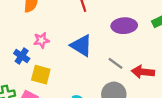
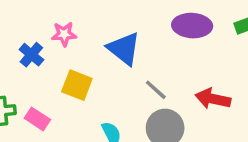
gray line: (116, 63) -> (156, 90), moved
yellow square: (41, 75) -> (77, 85), moved

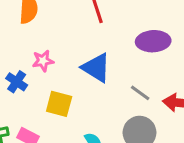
gray line: (156, 90) -> (140, 93), moved

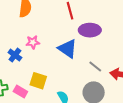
purple ellipse: (153, 41) -> (90, 30), moved
yellow square: (59, 104) -> (38, 81), moved

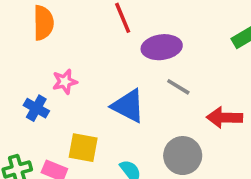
blue triangle: (67, 49) -> (128, 106), moved
gray line: (95, 67) -> (178, 87), moved

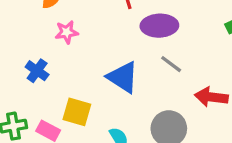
pink star: (65, 82) -> (67, 32), moved

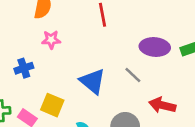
purple ellipse: (159, 26) -> (155, 47), moved
blue cross: (37, 71) -> (24, 68), turned 30

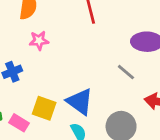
blue triangle: (93, 81) -> (80, 102), moved

